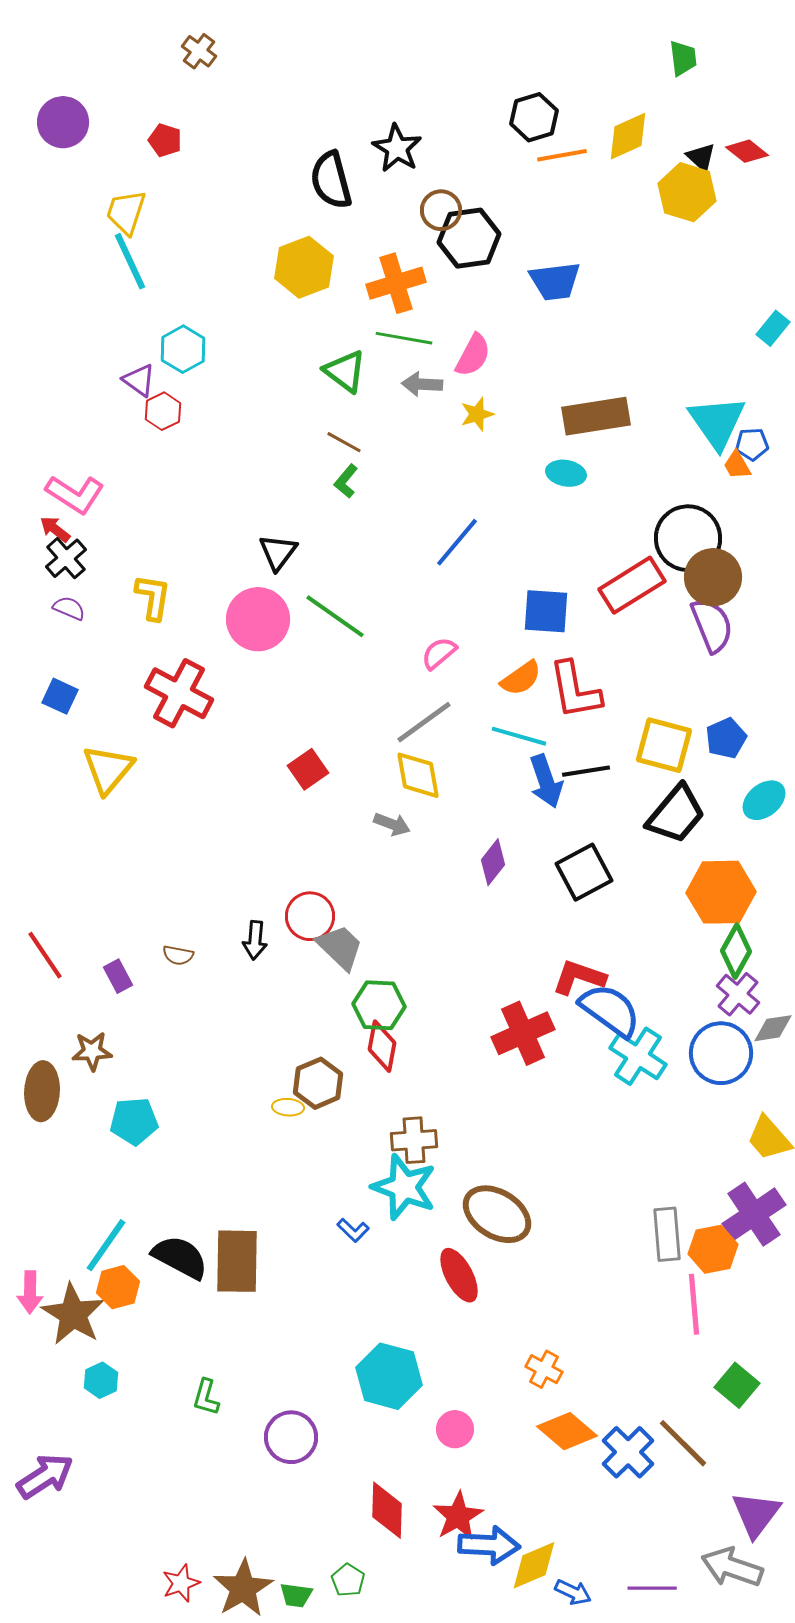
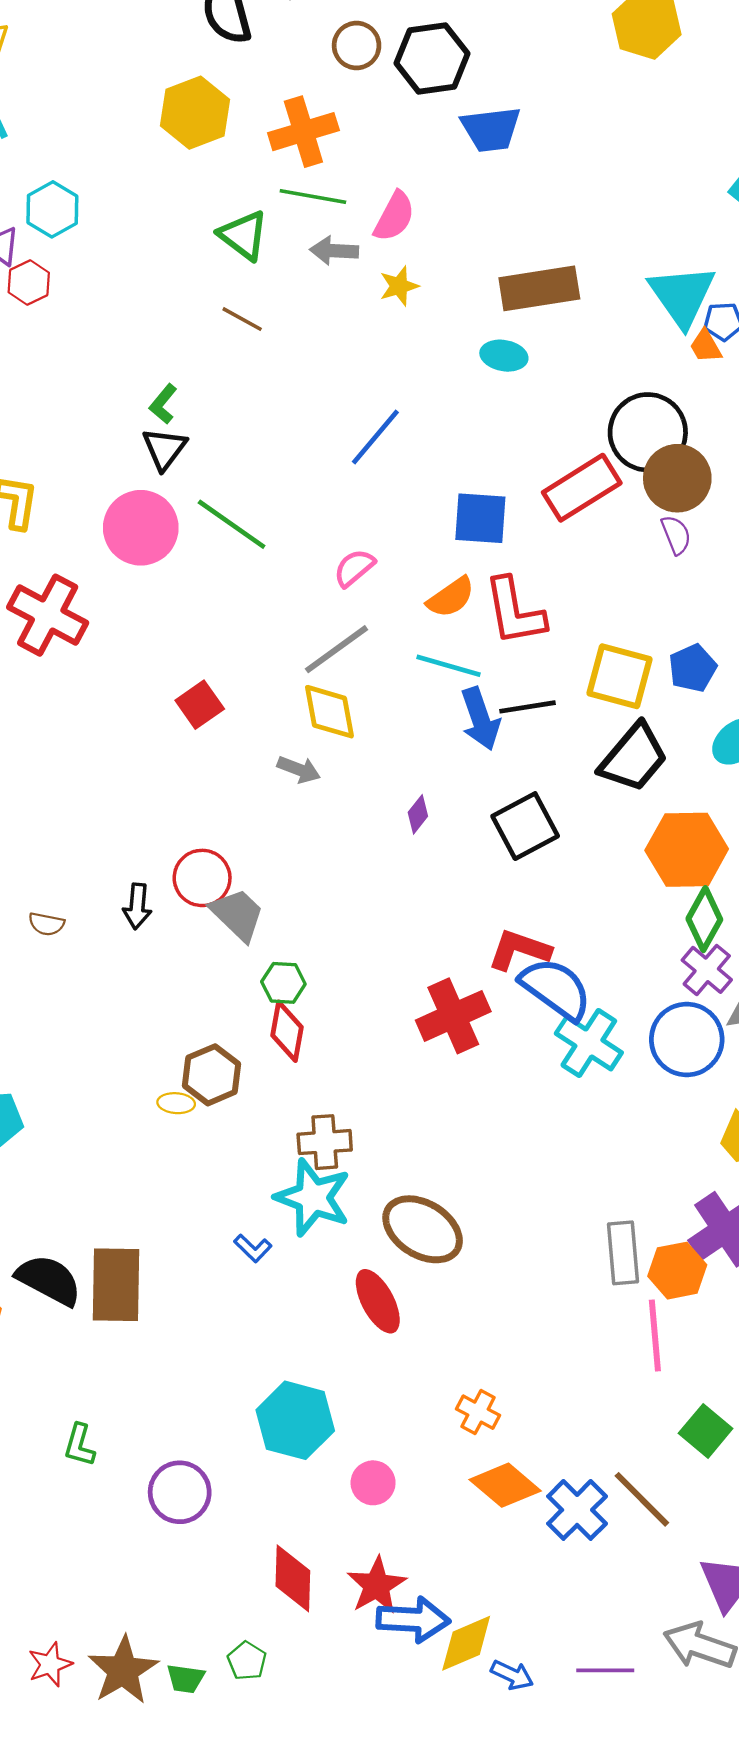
black hexagon: (469, 238) -> (432, 58), moved
green L-shape: (346, 481) -> (163, 404), moved
purple semicircle: (712, 625) -> (676, 535), size x0.6
purple diamond: (493, 862) -> (418, 814), size x0.7
green hexagon: (379, 1005) -> (283, 983), size x0.7

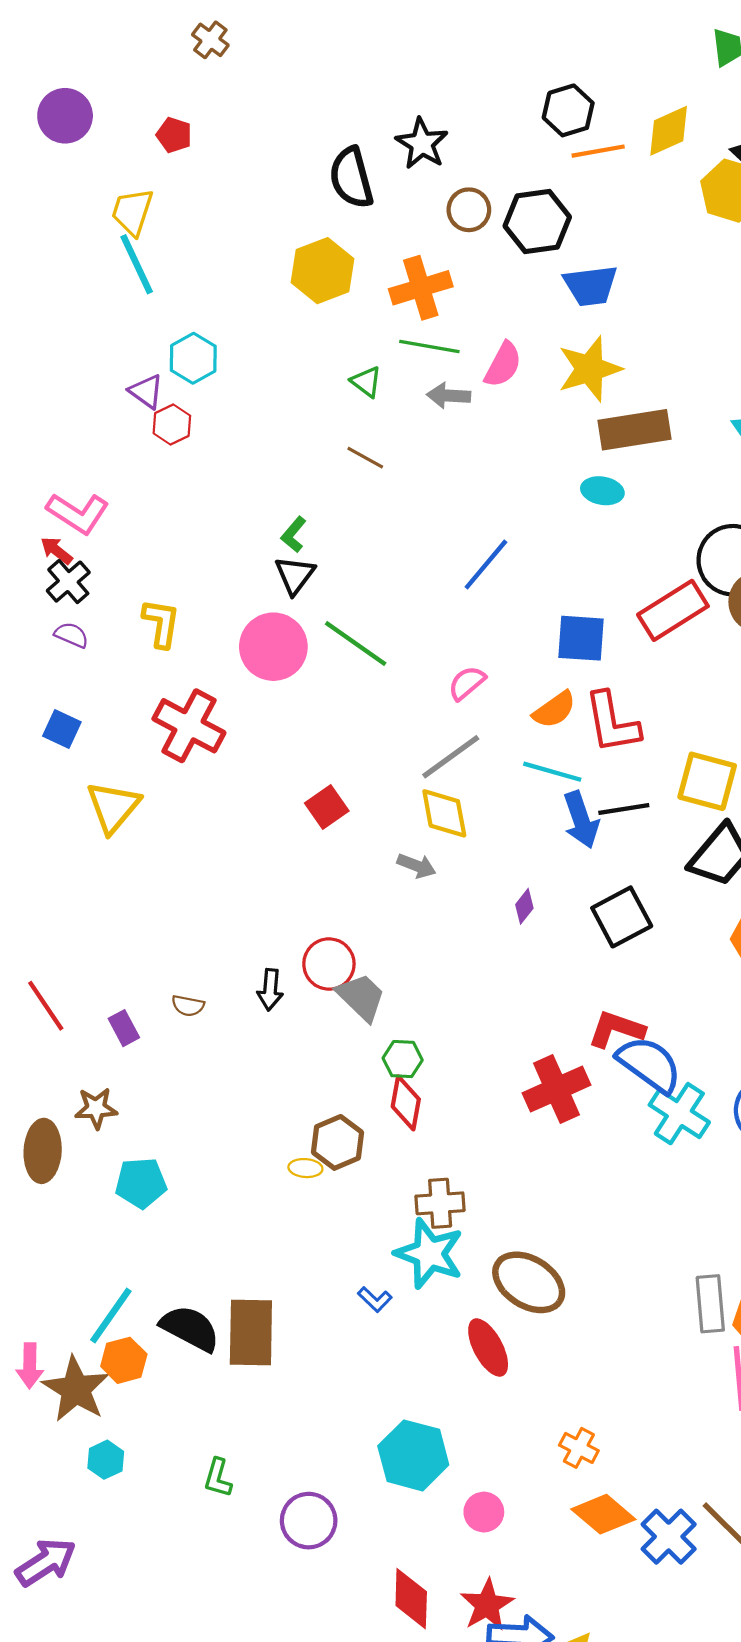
green triangle: (243, 235) -> (366, 382), size x0.7
yellow star: (399, 286) -> (590, 369), moved, size x1.8

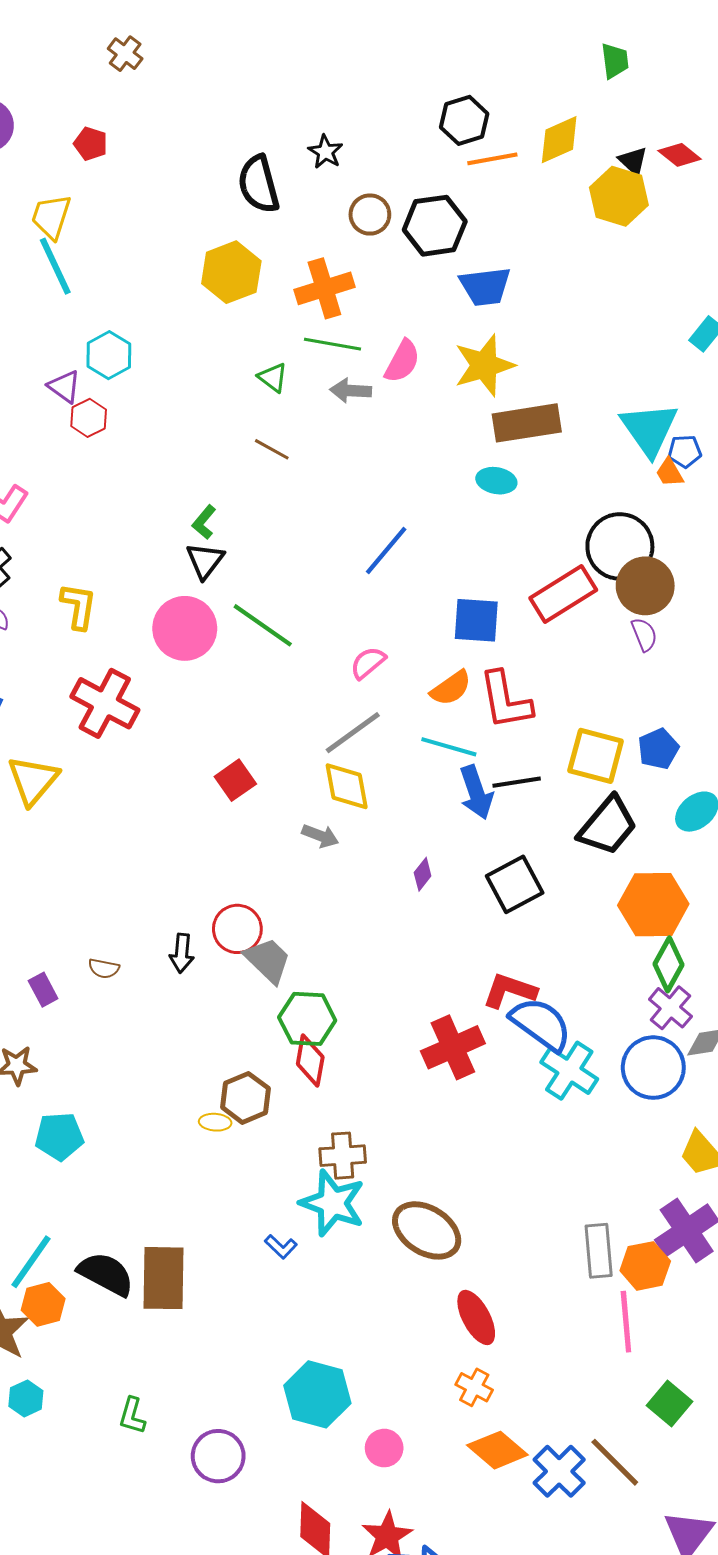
black star: (422, 144) -> (325, 152), size x0.7
green hexagon: (403, 1059) -> (307, 1019), size x1.5
red ellipse: (488, 1348) -> (476, 1317), moved

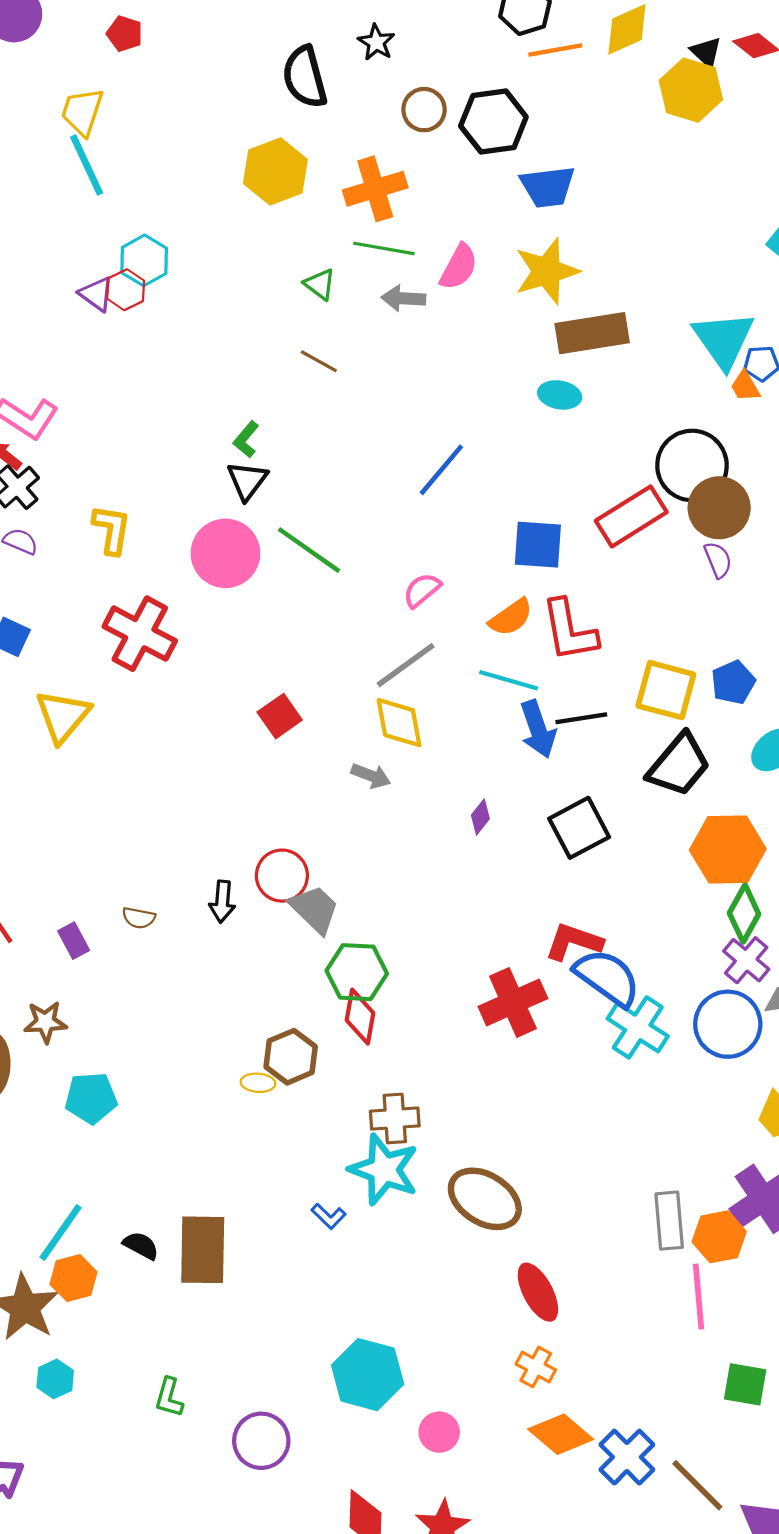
red hexagon: (89, 418) -> (126, 290), moved
black semicircle: (106, 1274) -> (141, 1245), size x0.6
green square: (669, 1404) -> (745, 1384), turned -30
brown line: (615, 1462) -> (697, 1485), moved

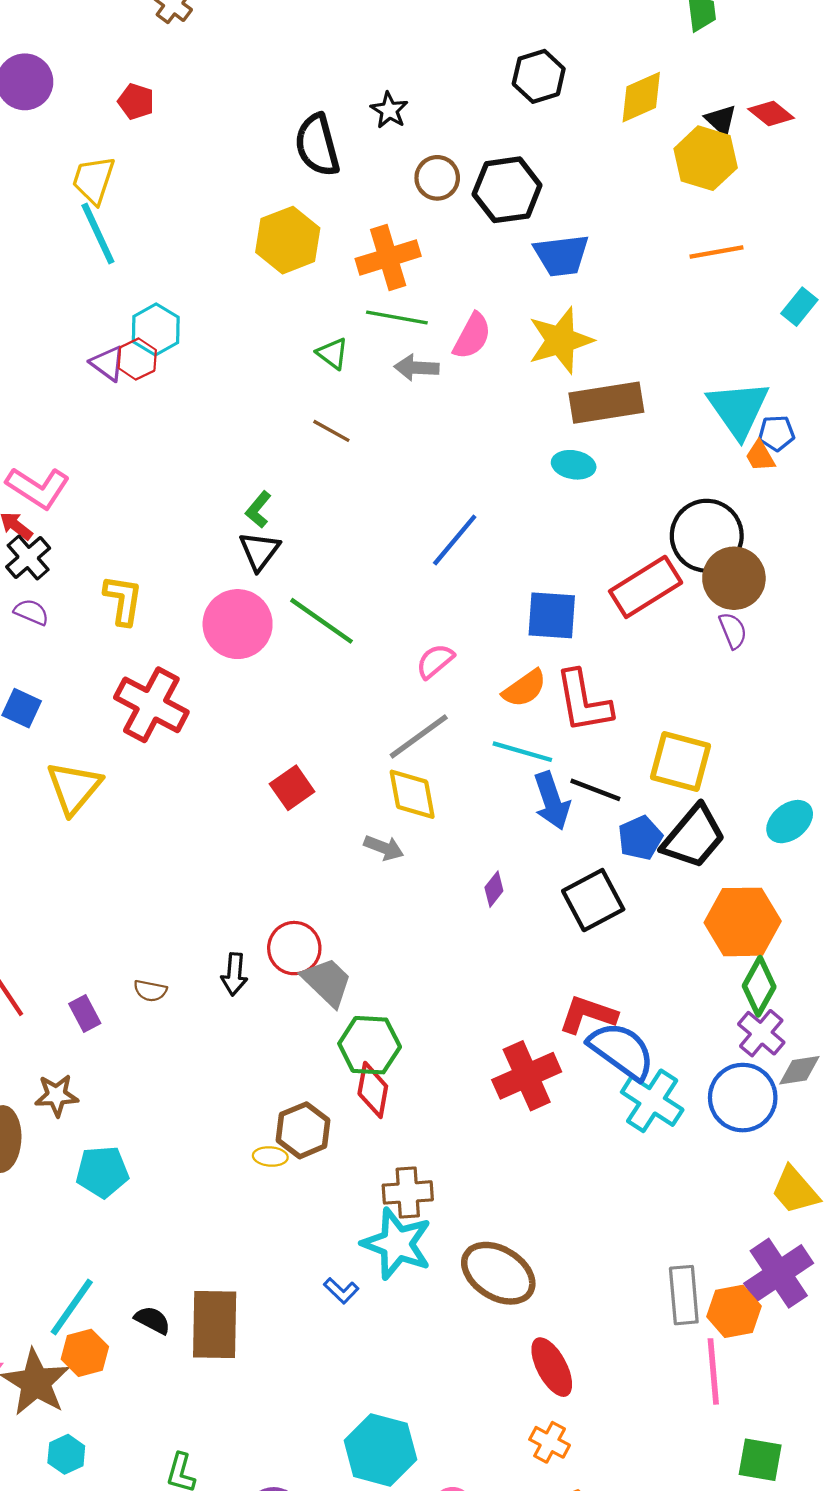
orange line: (555, 50) -> (717, 252), moved
blue pentagon: (733, 682) -> (640, 838), moved
black line: (581, 718) -> (595, 790), turned 30

